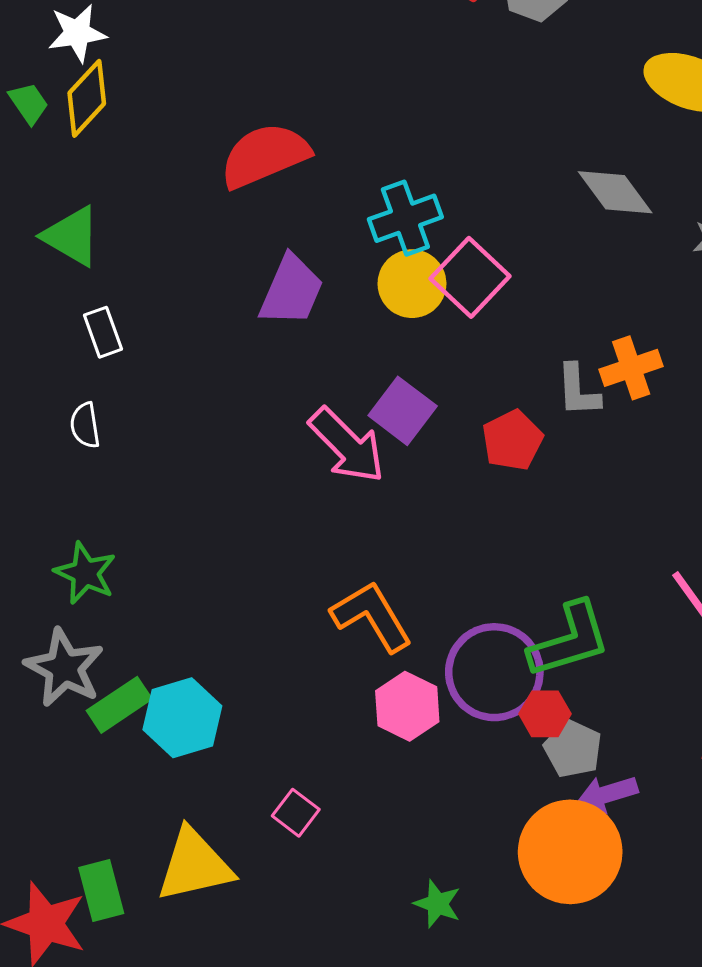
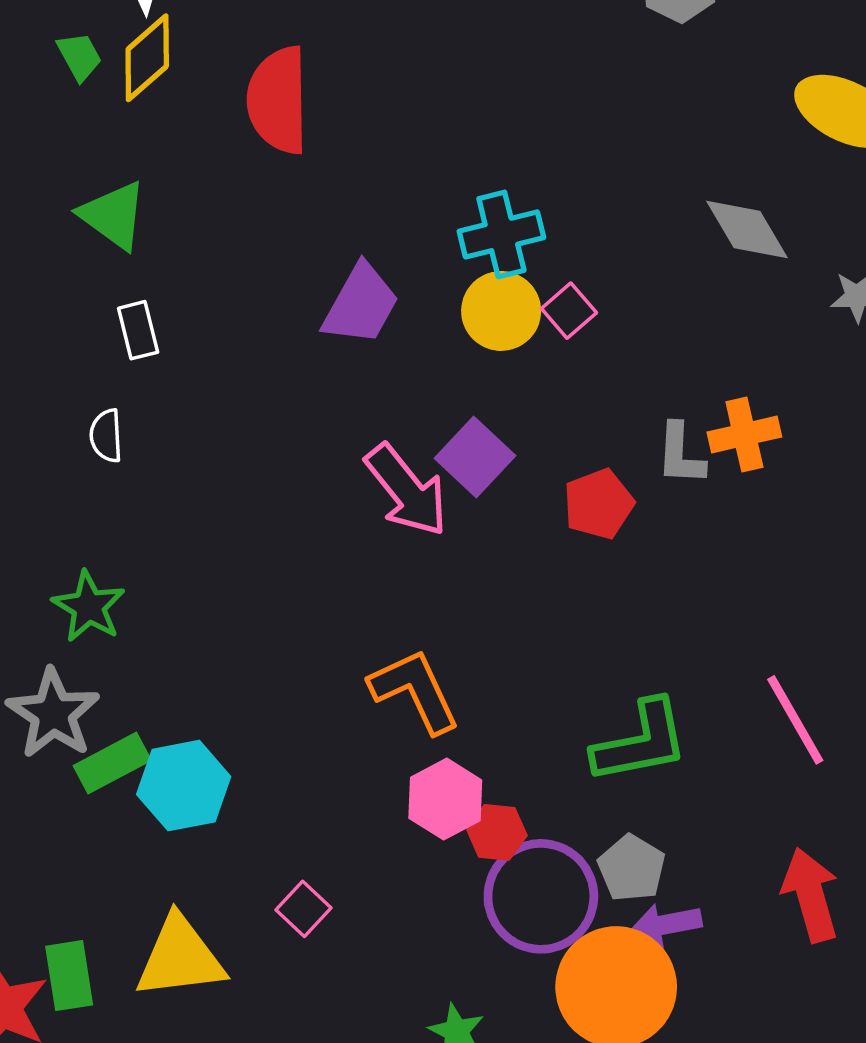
red semicircle: (265, 155) -> (278, 100), moved, turned -74
pink square: (470, 277) -> (569, 311), size x0.6
purple circle: (494, 672) -> (541, 896), moved
red hexagon: (545, 714) -> (497, 832), moved

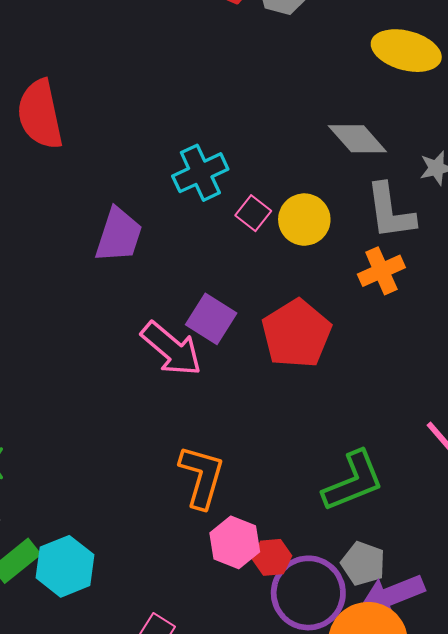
yellow circle: (501, 311) -> (304, 220), moved
gray L-shape: (680, 454) -> (390, 211), moved, size x1.4
red pentagon: (599, 504) -> (296, 334), size x1.5
orange L-shape: (415, 691) -> (202, 477), turned 52
purple arrow: (666, 924) -> (392, 595), size x1.4

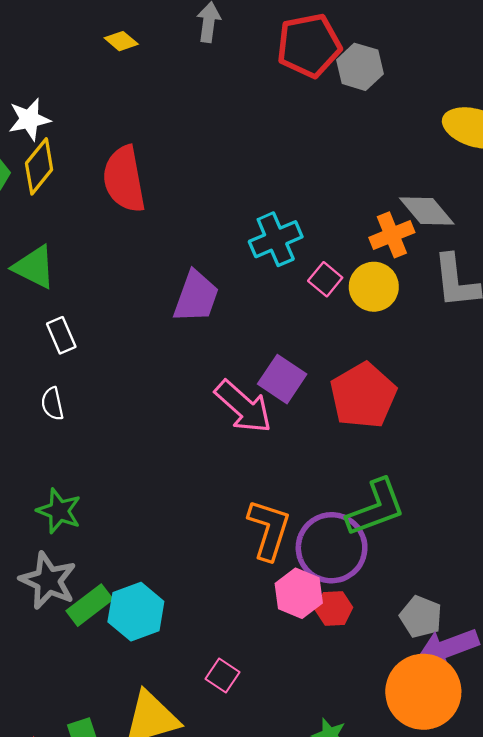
orange cross: (381, 271) -> (392, 235), moved
green L-shape: (353, 481) -> (376, 508), moved
purple circle: (308, 593) -> (332, 548), moved

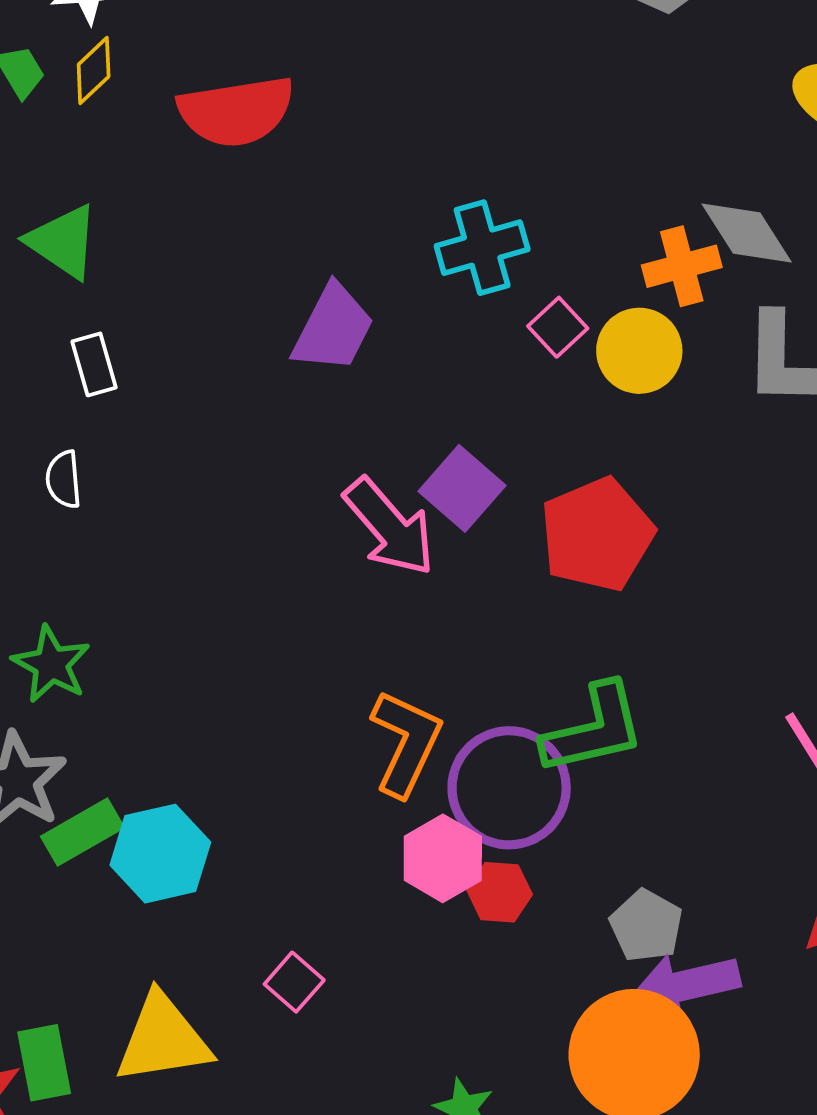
yellow diamond: (39, 166) -> (94, 71), size x0.7
red semicircle: (124, 179) -> (236, 111), turned -96

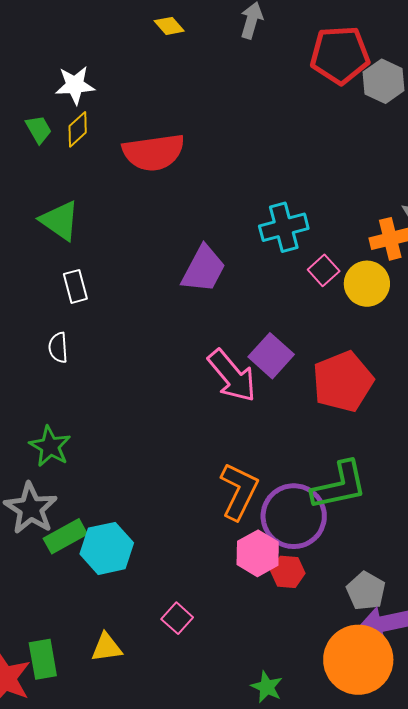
yellow triangle: (163, 1039) -> (107, 648), size x0.6

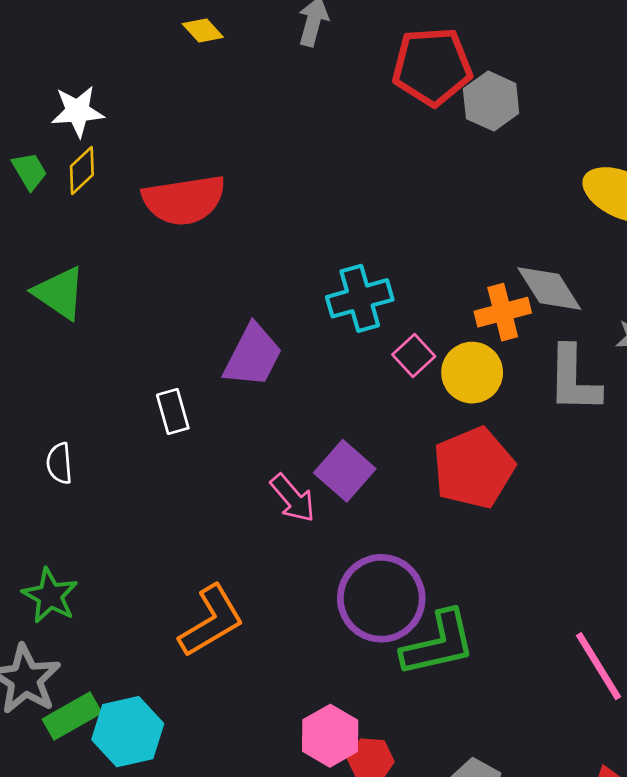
white rectangle: (75, 286) -> (173, 412), moved
pink arrow: (232, 376) -> (293, 498), size x0.7
red pentagon: (343, 382) -> (474, 468), moved
orange L-shape: (239, 491) -> (211, 621), moved, turned 34
purple circle: (294, 516) -> (381, 598), moved

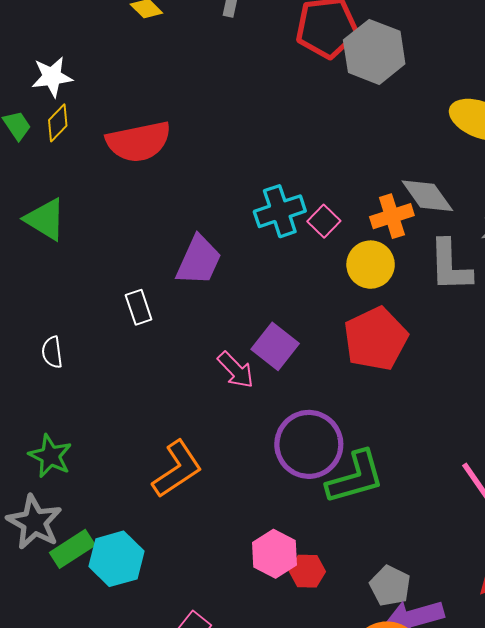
gray hexagon: (491, 101) -> (374, 52), size x1.4
pink square: (414, 355) -> (324, 221), moved

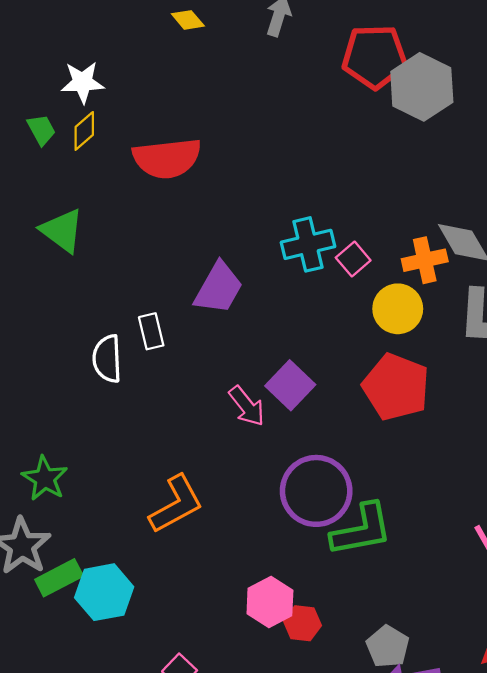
red pentagon: (376, 339) -> (396, 387), turned -30
white semicircle: (52, 352) -> (107, 359), moved, size x1.4

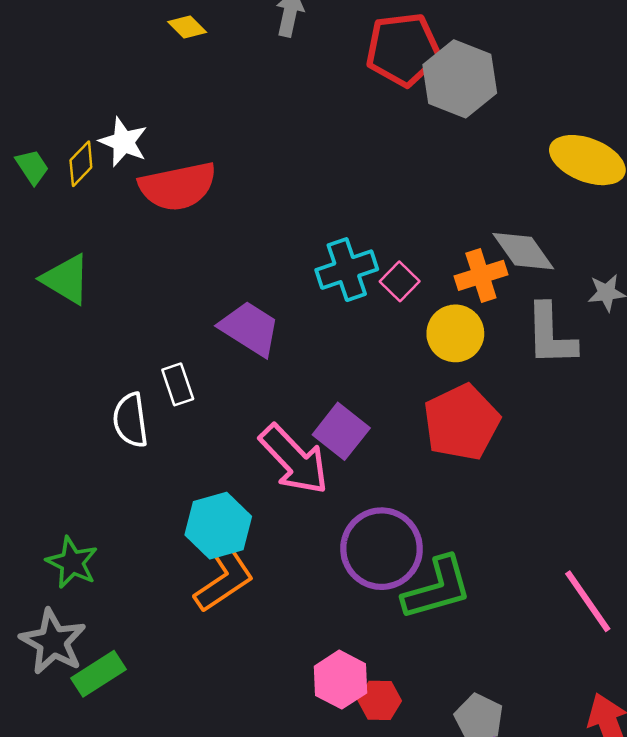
white star: (83, 82) -> (123, 142), moved, turned 30
purple trapezoid: (219, 288) -> (250, 328), turned -82
red pentagon: (396, 387) -> (461, 422), turned 30
pink arrow: (247, 406) -> (294, 459), size x1.6
cyan hexagon: (104, 592) -> (218, 526), moved

